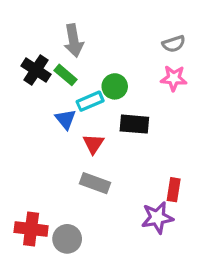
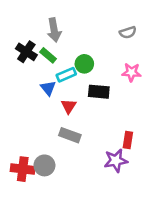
pink star: (174, 78) -> (131, 72), moved
gray circle: (67, 239) -> (44, 165), moved

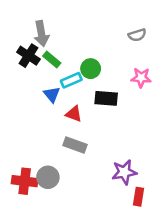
gray arrow: (54, 30) -> (41, 34), moved
red triangle: (69, 106) -> (74, 114), turned -42
red rectangle: (128, 140) -> (138, 197), moved

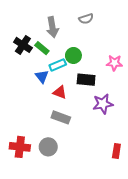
gray arrow: (41, 34) -> (52, 27), moved
gray semicircle: (137, 35) -> (86, 19), moved
purple star: (124, 172) -> (103, 104), moved
gray circle: (48, 177) -> (48, 147), moved
red rectangle: (138, 197) -> (116, 151), moved

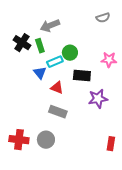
gray semicircle: (86, 19) -> (103, 18), moved
gray arrow: (52, 27) -> (50, 26), turned 78
green rectangle: (42, 48) -> (40, 46), turned 32

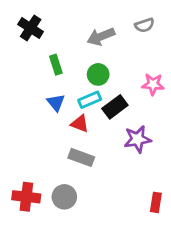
gray arrow: (50, 26) -> (101, 36), moved
black cross: (22, 43) -> (31, 28), moved
cyan rectangle: (55, 62) -> (90, 100), moved
black rectangle: (82, 76) -> (115, 107), turned -42

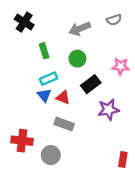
cyan rectangle: (90, 100) -> (49, 79), moved
blue triangle: (56, 103) -> (44, 95), moved
red cross: (26, 197) -> (22, 141), moved

